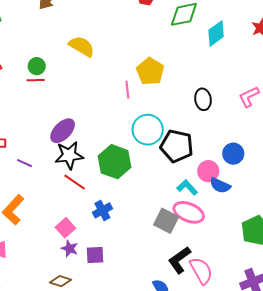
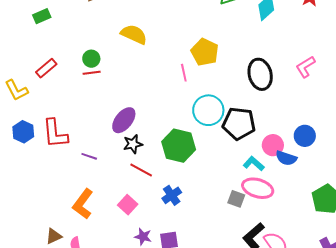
black ellipse: (203, 99) -> (260, 74), size x1.4
blue circle: (233, 154) -> (305, 136), moved
black star: (69, 155) -> (133, 144), size x0.7
gray square: (166, 221) -> (236, 199), size x0.7
pink square: (65, 228) -> (128, 205), moved

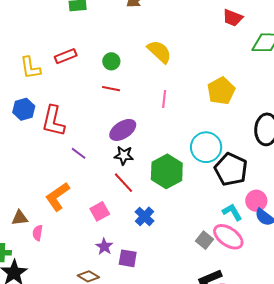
red line: (92, 73) -> (111, 89), moved
pink line: (184, 73) -> (164, 99), moved
blue cross: (172, 195) -> (144, 216), turned -30

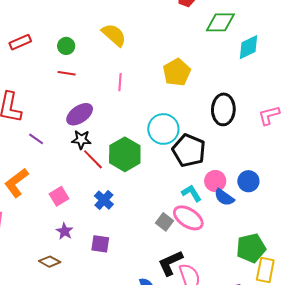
red line: (123, 183) -> (93, 159), moved
purple square: (128, 258) -> (100, 244), moved

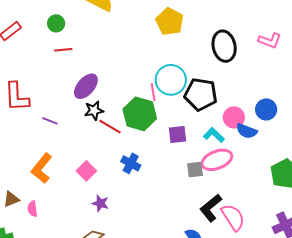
pink line: (120, 82) -> (153, 92), moved
pink L-shape: (269, 115) -> (270, 41), turned -130
pink ellipse: (188, 218) -> (217, 160), turned -40
gray square: (165, 222) -> (195, 170), turned -30
purple square: (100, 244) -> (178, 134), moved

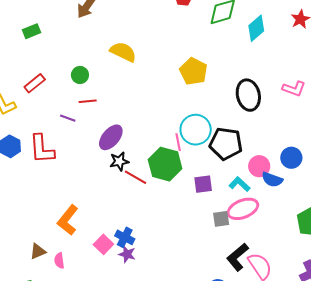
purple line: (50, 121) -> (68, 118), moved
blue cross: (131, 163) -> (125, 237), moved
pink square: (86, 171) -> (103, 244), moved

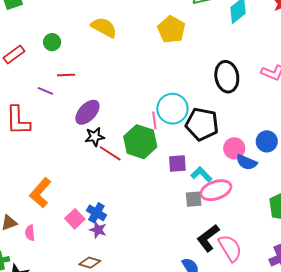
yellow pentagon: (194, 71) -> (171, 29), moved
green circle: (80, 75) -> (52, 42), moved
cyan L-shape: (239, 184) -> (201, 174), moved

